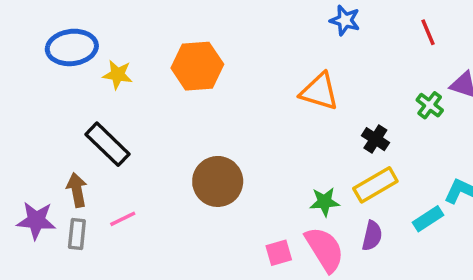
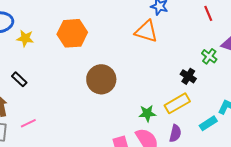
orange triangle: (319, 92) -> (146, 31), moved
black cross: (375, 139) -> (188, 76), moved
black rectangle: (107, 144) -> (19, 79), size x0.6
brown circle: (218, 181) -> (101, 79), moved

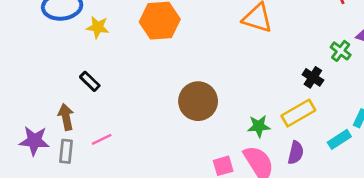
brown circle: (101, 79) -> (198, 101), moved

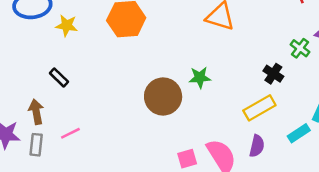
green star: (259, 126) -> (200, 77), moved

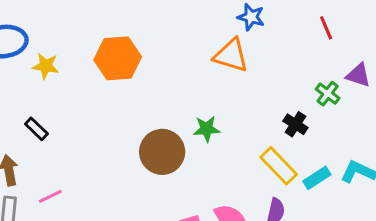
yellow rectangle: (259, 108) -> (279, 166), turned 76
cyan rectangle: (299, 133) -> (317, 178), moved

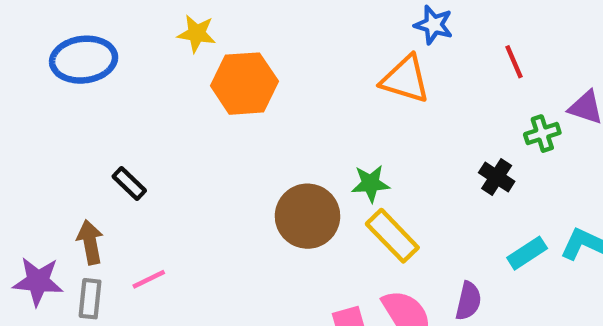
red line: (326, 28) -> (514, 62), moved
yellow star: (46, 66) -> (197, 34), moved
green cross: (328, 94) -> (542, 134), turned 35
yellow rectangle: (279, 166) -> (392, 236), moved

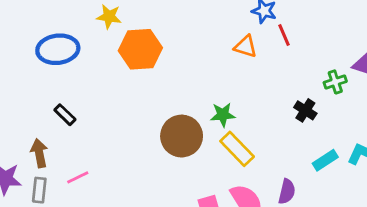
blue ellipse: (84, 60) -> (58, 49), moved
red line: (514, 62) -> (284, 35), moved
orange triangle: (405, 79) -> (246, 46), size x0.7

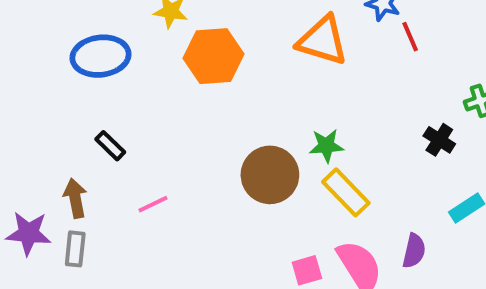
orange triangle: (246, 46) -> (323, 41), moved, size x1.6
pink line: (78, 177) -> (153, 204), moved

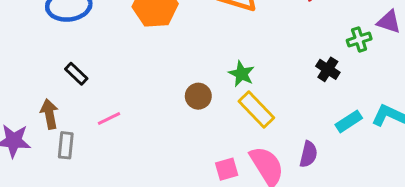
green star: (326, 146) -> (241, 74), turned 30
brown circle: (270, 175) -> (198, 96), size x0.6
gray rectangle: (75, 249) -> (66, 145), moved

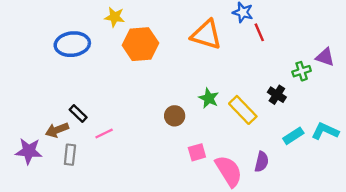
black rectangle: (76, 74) -> (78, 113), moved
yellow rectangle: (256, 110) -> (243, 110), moved
brown arrow: (49, 114) -> (57, 130), turned -100
pink square: (227, 169) -> (197, 152), moved

